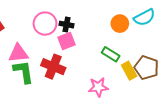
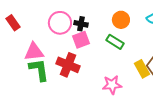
orange circle: (120, 24) -> (121, 20), moved
green rectangle: (111, 54) -> (115, 42), moved

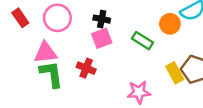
orange circle: (121, 20) -> (170, 24), moved
pink circle: (60, 23) -> (57, 18), moved
red cross: (68, 65) -> (86, 68), size x0.7

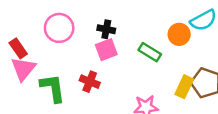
red rectangle: (20, 18) -> (18, 48), moved
pink triangle: (45, 53) -> (23, 69), moved, turned -45
yellow rectangle: (175, 73) -> (184, 87), turned 54

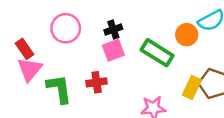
black cross: (106, 29) -> (113, 30), turned -30
green rectangle: (150, 52) -> (157, 53), size x1.4
red cross: (90, 82) -> (97, 82), turned -30

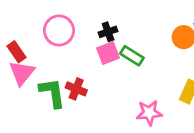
green rectangle: (157, 53) -> (132, 56), moved, size x0.7
red cross: (97, 82) -> (76, 89), moved, turned 30

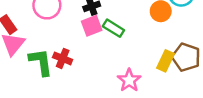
pink star: (149, 113) -> (129, 80), turned -30

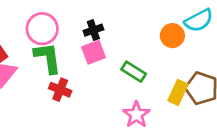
green rectangle: (113, 28) -> (134, 72), moved
green L-shape: (41, 62) -> (48, 58), moved

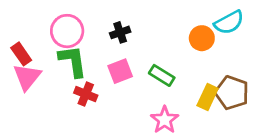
pink square: (93, 52) -> (120, 71), moved

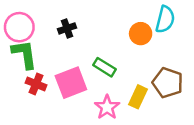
cyan semicircle: (229, 22) -> (165, 19), turned -48
pink square: (120, 71) -> (71, 83), moved, size x1.4
yellow rectangle: (208, 97) -> (138, 97), moved

